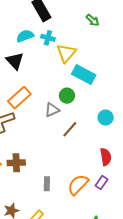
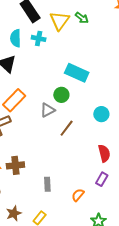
cyan semicircle: (25, 36) -> (16, 38), turned -66
yellow triangle: (66, 53) -> (60, 21), moved
orange semicircle: (78, 185) -> (78, 195), moved, size x0.6

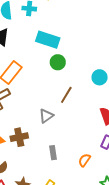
cyan rectangle: (77, 73) -> (48, 40), moved
gray triangle: (48, 110) -> (46, 116), moved

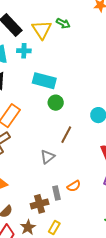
brown cross: (19, 137) -> (40, 204), moved
orange semicircle: (84, 160) -> (74, 186), moved, turned -152

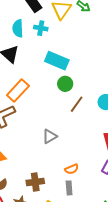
brown line: (66, 135) -> (77, 104), moved
gray rectangle: (56, 193) -> (69, 188), moved

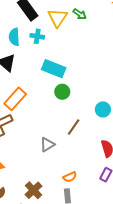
brown line: (77, 104) -> (74, 127), moved
brown cross: (35, 182) -> (34, 190), turned -36

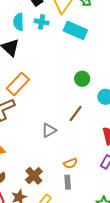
cyan rectangle: (54, 69) -> (75, 30), moved
green circle: (62, 92) -> (82, 79), moved

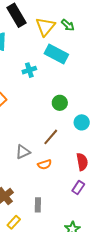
cyan cross: (42, 22) -> (29, 70), moved, turned -32
orange semicircle: (70, 163) -> (45, 164), moved

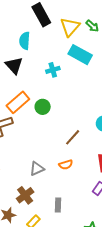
green circle: (60, 103) -> (43, 107), moved
gray triangle: (23, 152) -> (37, 169), moved

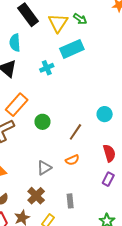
cyan rectangle: (80, 55) -> (72, 49), turned -45
green circle: (43, 107) -> (42, 122), moved

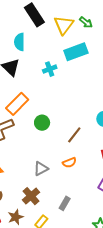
gray rectangle: (70, 201) -> (65, 203), turned 32

